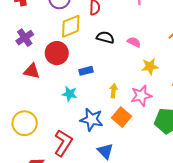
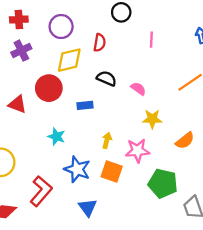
purple cross: (25, 38) -> (21, 51), moved
blue rectangle: (86, 71) -> (85, 105), moved
orange square: (122, 117) -> (112, 172), turned -30

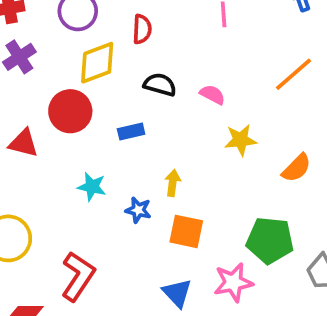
pink star: (138, 151) -> (233, 282), moved
blue star: (77, 169) -> (138, 210), moved, size x0.6
blue triangle: (88, 208) -> (177, 293), moved

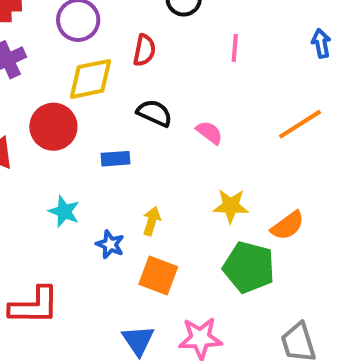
yellow star: (241, 140) -> (231, 206), moved
green pentagon: (270, 240) -> (249, 267), moved
red L-shape: (78, 276) -> (34, 306), turned 48

